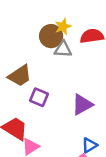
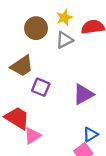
brown circle: (51, 36) -> (36, 28), moved
gray triangle: (63, 49) -> (64, 40), turned -30

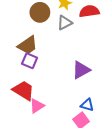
purple square: (41, 87) -> (30, 61), moved
blue triangle: (90, 135) -> (87, 105), turned 48

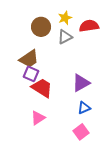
red trapezoid: (23, 91) -> (42, 88), moved
blue triangle: (87, 105) -> (84, 108), moved, turned -40

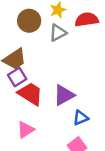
purple square: (31, 74) -> (17, 77), turned 35
purple triangle: (81, 83) -> (64, 95), moved

